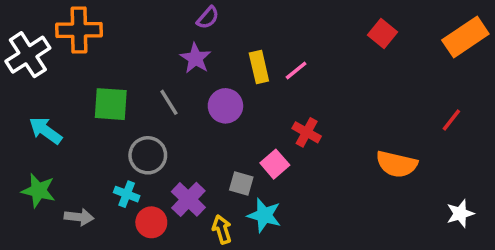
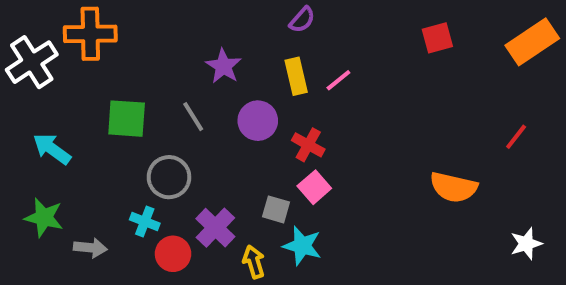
purple semicircle: (208, 18) -> (302, 20), moved
red square: (382, 34) -> (437, 38), turned 36
red cross: (307, 132) -> (308, 145), moved

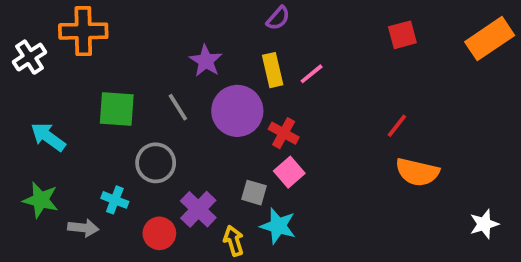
white cross: (32, 62) -> (29, 57), size x0.7
purple circle: (258, 121) -> (237, 111), size x1.4
red line: (516, 137) -> (397, 126), moved
cyan cross: (145, 222) -> (115, 200), moved

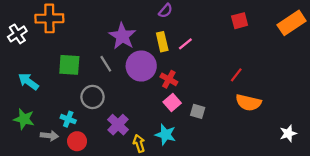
purple star: (206, 61) -> (122, 36), size x1.4
gray square: (254, 193) -> (198, 111), moved
red circle: (159, 233) -> (77, 141), moved

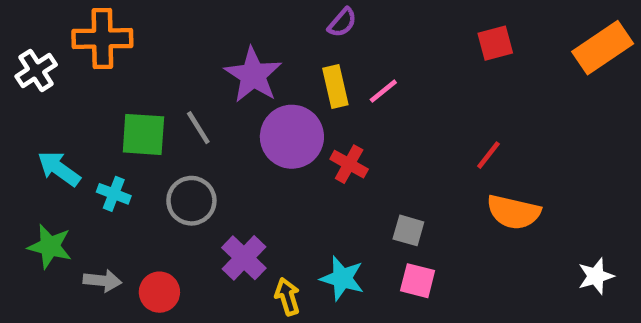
gray line: (106, 64) -> (198, 128), moved
pink square: (172, 103) -> (418, 281), moved, turned -35
cyan cross: (68, 119) -> (114, 194), moved

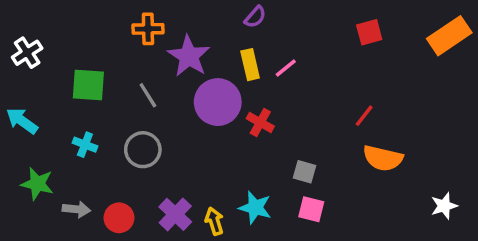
orange cross: (102, 39) -> (148, 29), moved, size x0.7
green square: (143, 134) -> (88, 85), moved
cyan arrow: (59, 169) -> (22, 121), moved
purple cross: (244, 258) -> (175, 214), moved

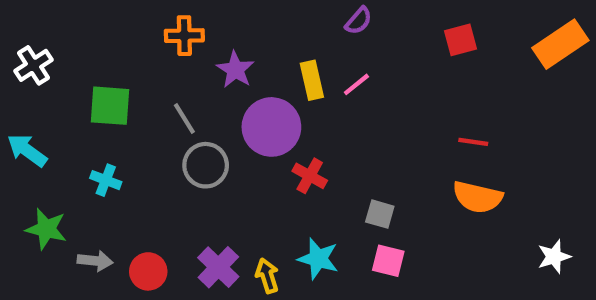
purple semicircle: (255, 17) -> (359, 21), moved
purple star: (189, 56) -> (235, 70), size x0.7
red line: (364, 116) -> (473, 142), moved, turned 60
red cross: (260, 122) -> (310, 176), moved
gray circle: (143, 150) -> (206, 165), moved

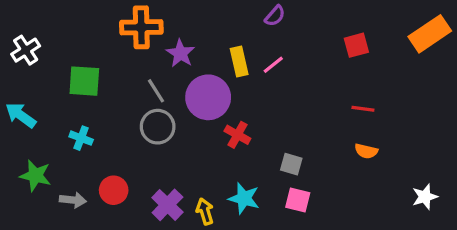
orange cross: (184, 36) -> (141, 27), size x1.4
red square: (461, 40) -> (356, 45), moved
gray line: (184, 118) -> (156, 91), moved
orange semicircle: (478, 197) -> (366, 151), size x0.6
red circle: (148, 271) -> (114, 190), moved

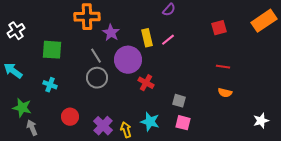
gray arrow: (73, 200) -> (32, 128), moved, turned -119

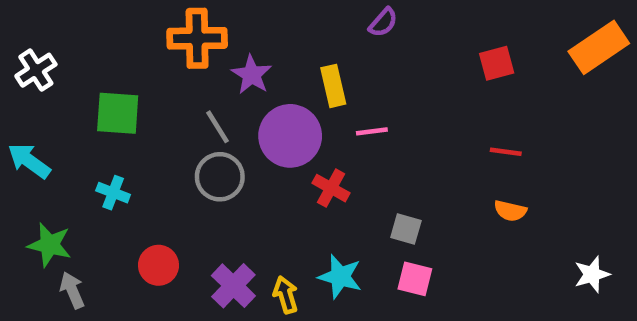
pink line: (168, 40) -> (372, 131), moved, turned 32

